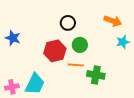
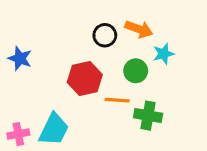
orange arrow: (113, 21) -> (139, 29), moved
cyan star: (123, 42) -> (163, 54), moved
green circle: (80, 45) -> (136, 71), moved

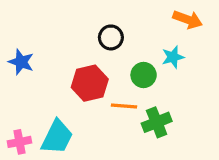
orange arrow: (139, 29) -> (188, 20), moved
green cross: (148, 116) -> (157, 122), turned -32

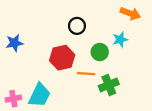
blue star: (21, 62) -> (14, 43), turned -30

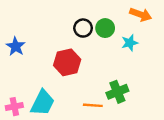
blue star: (14, 43) -> (16, 46), turned -30
green circle: (100, 52) -> (105, 28), moved
orange line: (86, 74) -> (93, 105), moved

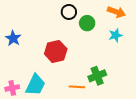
black circle: (83, 28) -> (69, 12), moved
cyan star: (130, 43) -> (115, 35), moved

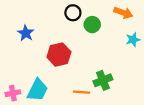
cyan star: (115, 35) -> (133, 40), moved
blue star: (13, 38) -> (26, 33), moved

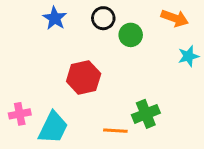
blue star: (26, 33) -> (55, 18), moved
pink cross: (13, 93) -> (20, 114), moved

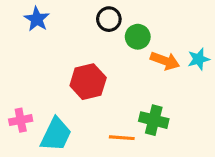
blue star: (55, 18) -> (37, 19), moved
orange arrow: (175, 18) -> (165, 61), moved
green cross: (146, 114) -> (154, 120), turned 36

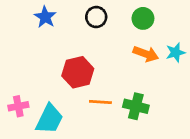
blue star: (37, 19) -> (45, 17), moved
green circle: (138, 37) -> (143, 18), moved
orange line: (122, 138) -> (100, 102), moved

